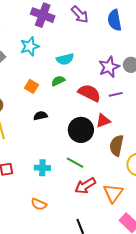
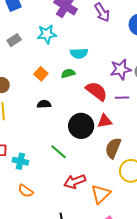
green line: (75, 163) -> (59, 152), moved
cyan cross: (42, 168) -> (20, 161), moved

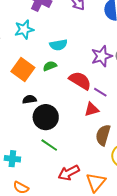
orange square: (41, 74) -> (23, 70), size x1.6
purple line: (122, 98) -> (100, 92), moved, turned 40
black circle: (81, 126) -> (46, 117), moved

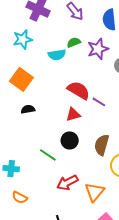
purple star: (102, 56) -> (98, 49), moved
green semicircle: (50, 66) -> (74, 42), moved
red triangle: (92, 109) -> (73, 114), moved
black circle: (46, 117) -> (70, 140), moved, size x0.7

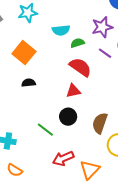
green semicircle: (74, 42) -> (77, 43), moved
purple line: (99, 102) -> (105, 53), moved

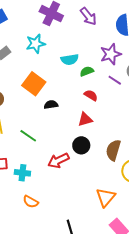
red semicircle: (80, 67) -> (91, 95), size x0.6
black semicircle: (29, 83) -> (51, 105), moved
green line: (45, 130) -> (28, 136), moved
red arrow: (63, 158) -> (58, 161), moved

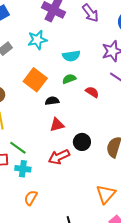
green semicircle: (87, 71) -> (69, 79), moved
red triangle: (85, 119) -> (57, 125), moved
green line: (28, 136) -> (18, 148), moved
orange semicircle: (31, 202) -> (31, 198), turned 91

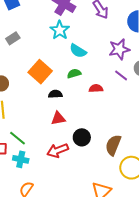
cyan star: (37, 40) -> (60, 30), moved, turned -30
cyan semicircle: (71, 56) -> (78, 51), turned 36
red semicircle: (92, 92) -> (96, 88), turned -40

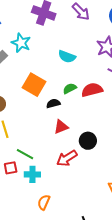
cyan star: (60, 30) -> (21, 43), moved
green semicircle: (74, 74) -> (70, 88), moved
red semicircle: (96, 88) -> (92, 90), size x1.5

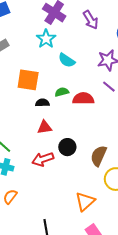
cyan star: (21, 43) -> (46, 39), moved
orange square: (34, 85) -> (28, 80), turned -35

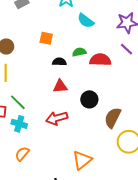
orange square: (28, 80) -> (46, 38), size x0.6
black circle: (67, 147) -> (89, 99), moved
orange triangle: (85, 202) -> (82, 160), moved

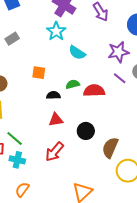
red arrow: (57, 118) -> (54, 152), turned -30

